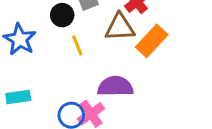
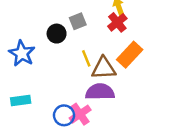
brown triangle: (120, 27) -> (104, 68), moved
yellow line: (77, 45) -> (86, 58), moved

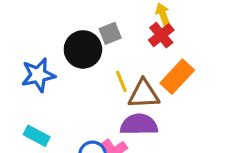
black circle: (57, 34) -> (83, 49), size x1.5
blue star: (22, 53) -> (38, 75), turned 30
cyan rectangle: (21, 100) -> (37, 136), turned 36

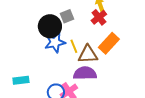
blue star: (38, 75) -> (55, 42), moved
cyan rectangle: (37, 136) -> (21, 80), turned -35

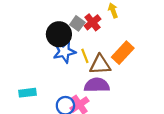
gray square: (67, 16) -> (77, 23), turned -32
red cross: (99, 17) -> (92, 22), moved

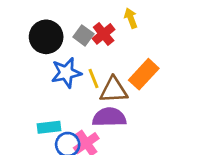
black circle: (59, 34) -> (46, 37), moved
cyan rectangle: (28, 93) -> (49, 127), moved

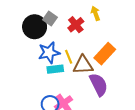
gray square: (83, 35) -> (50, 18), moved
purple semicircle: (109, 117) -> (99, 85), moved, turned 65
cyan rectangle: (49, 127) -> (55, 69), moved

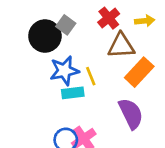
yellow arrow: (95, 13) -> (145, 21), moved, turned 104
red cross: (76, 25) -> (109, 18), moved
brown triangle: (83, 65) -> (121, 46), moved

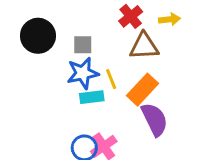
gray square: (66, 25) -> (83, 45), moved, turned -36
black circle: (45, 36) -> (38, 36), moved
orange rectangle: (139, 72) -> (143, 90), moved

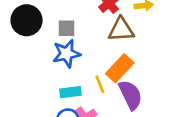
yellow line: (111, 79) -> (100, 84), moved
cyan rectangle: (92, 97) -> (70, 92), moved

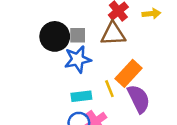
black circle: (27, 20) -> (55, 36), moved
brown triangle: (121, 30) -> (113, 34), moved

